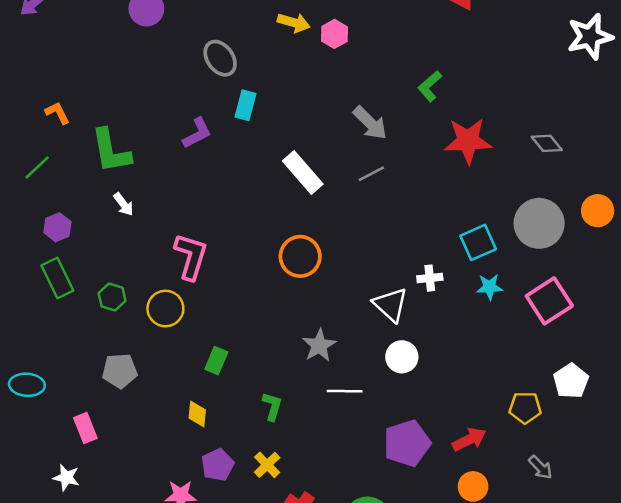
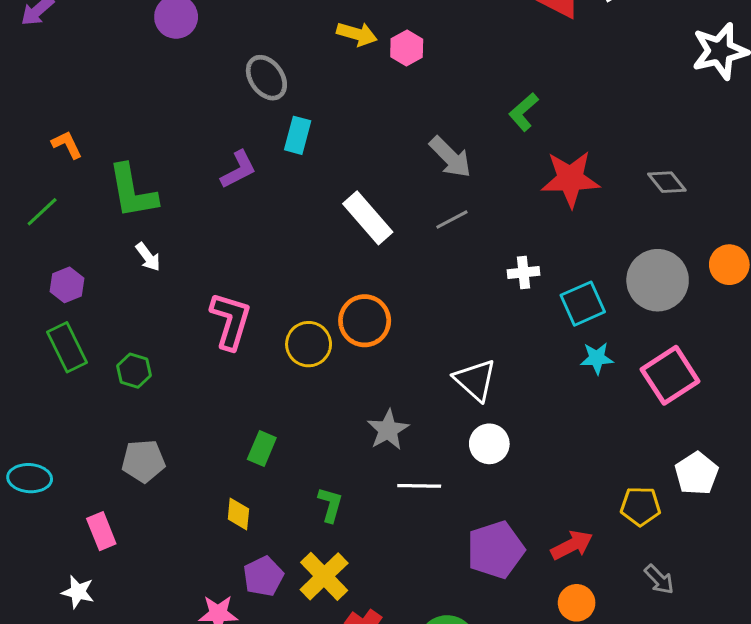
white cross: (430, 278) -> (524, 272), moved
yellow circle: (165, 309) -> (309, 344), moved
yellow cross: (267, 465) -> (324, 576), size x1.5

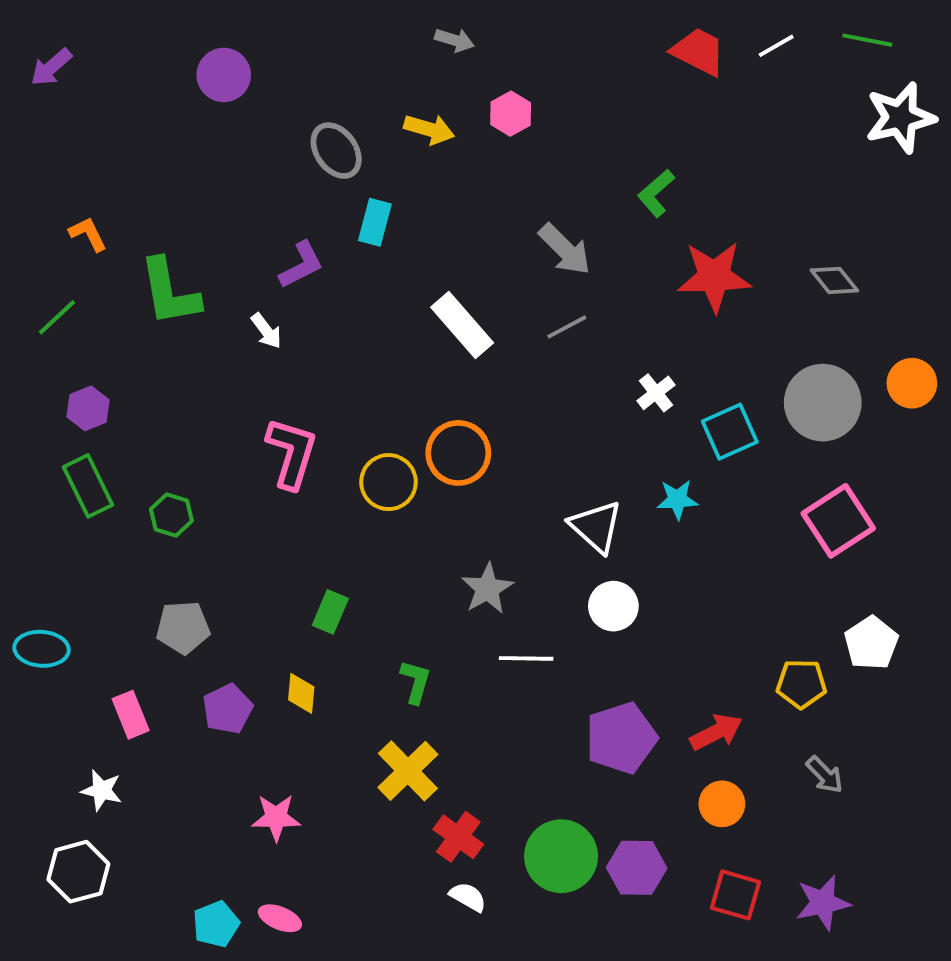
yellow arrow: (357, 34) -> (429, 129), moved
white arrow: (148, 257) -> (266, 331), moved
white cross: (524, 272) -> (656, 393), turned -32
cyan star: (597, 358) -> (677, 499), moved
purple pentagon: (263, 576) -> (228, 709), moved

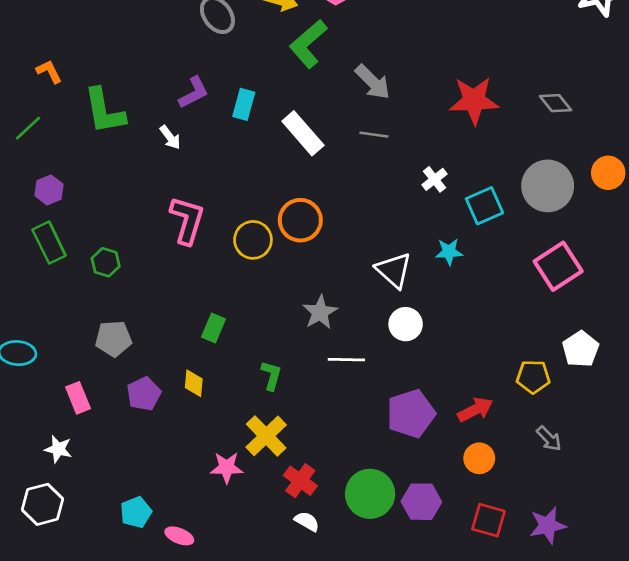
green L-shape: (656, 193) -> (308, 44), moved, size x1.5
cyan rectangle: (375, 222) -> (244, 104), moved
gray line: (567, 327) -> (374, 135), turned 36
pink star: (276, 817) -> (227, 467), moved
cyan pentagon: (216, 924) -> (136, 512), moved

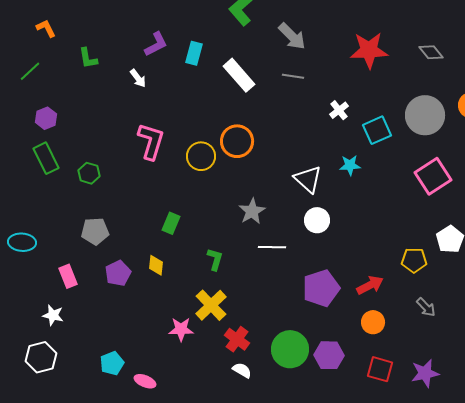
green L-shape: (104, 111) -> (88, 58), size x0.6

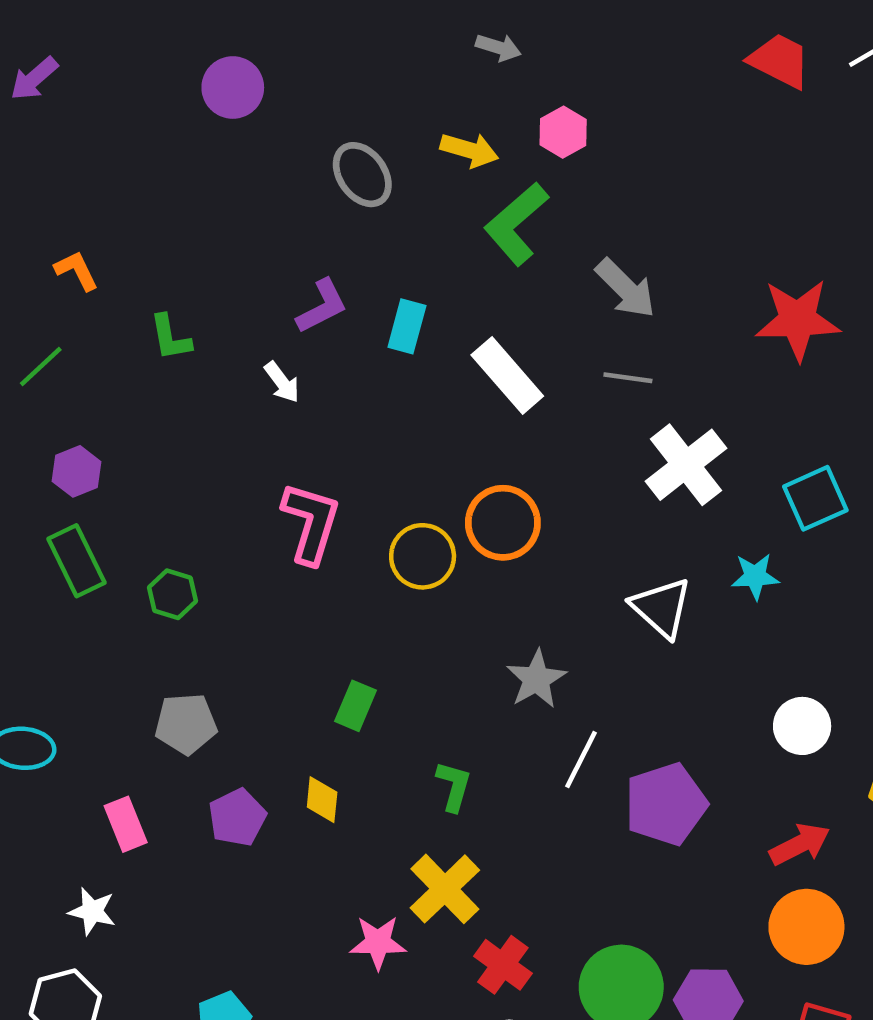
white cross: (339, 110) -> (686, 465), moved, size x1.8
white circle: (317, 220) -> (802, 726), moved
white line: (272, 247) -> (581, 759), turned -64
purple pentagon: (321, 288) -> (666, 804), moved
orange circle: (373, 322) -> (806, 927), size x1.4

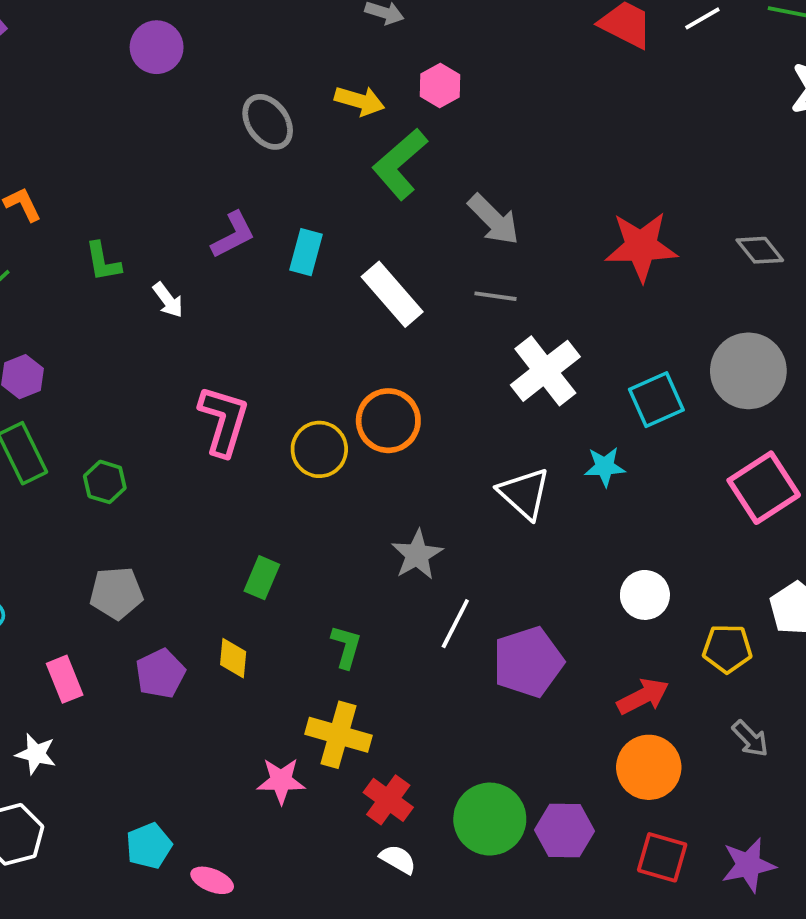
white arrow: (282, 382) -> (168, 300), moved
yellow cross: (445, 889) -> (338, 735), turned -30

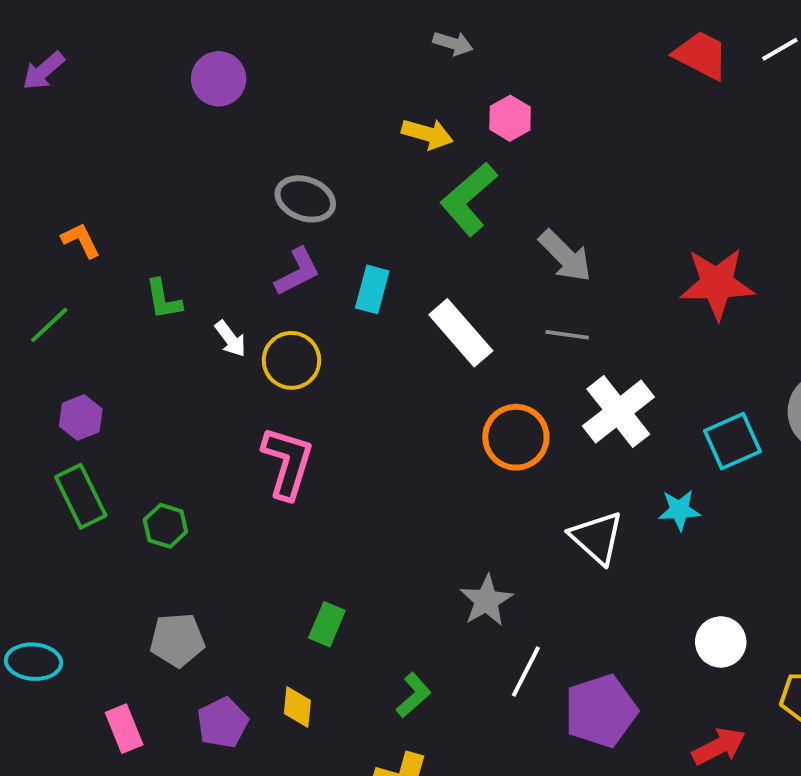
gray ellipse: (268, 122) -> (305, 199), moved, turned -34
orange circle: (388, 421) -> (516, 437), moved
yellow circle: (319, 449) -> (291, 360), moved
green L-shape: (346, 647) -> (414, 695), turned 33

